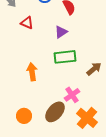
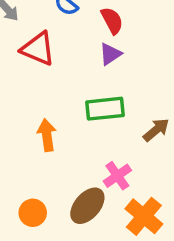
red triangle: (27, 23) -> (38, 49), size x1.5
purple triangle: (61, 32) -> (110, 54), moved

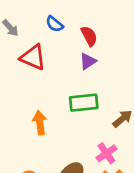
pink cross: (117, 176) -> (106, 153), moved

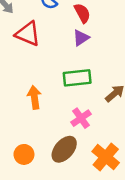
pink cross: (106, 153) -> (81, 118), moved

